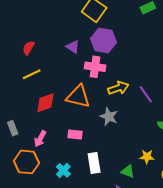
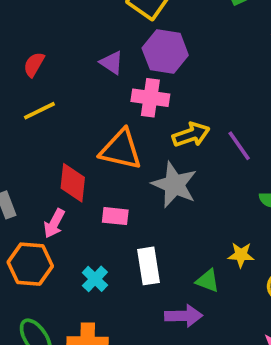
red diamond: (45, 103) -> (73, 183), moved, turned -65
gray star: (109, 116) -> (174, 185), size x1.4

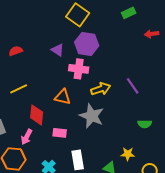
red semicircle: (34, 64) -> (16, 51), turned 40
yellow line: (39, 111) -> (19, 89), moved
purple line: (239, 146) -> (133, 86), moved
orange triangle: (121, 150) -> (63, 97), size x0.7

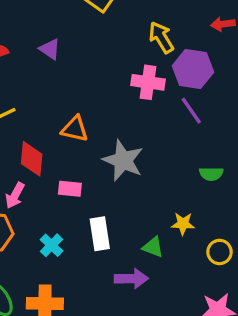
purple hexagon: (87, 44) -> (193, 69), moved
purple triangle: (58, 50) -> (50, 49), moved
pink cross: (79, 69) -> (148, 82), moved
yellow arrow: (101, 89) -> (161, 37), moved, turned -102

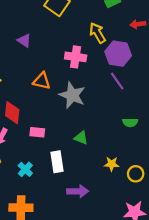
pink cross: (148, 82) -> (76, 57), moved
orange triangle: (75, 129) -> (42, 81), moved
gray star: (123, 160) -> (72, 95), moved
yellow star: (183, 224) -> (112, 164), moved
green triangle: (153, 247) -> (81, 138), moved

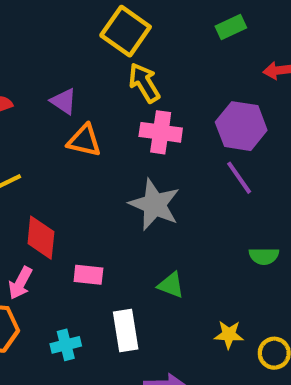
yellow arrow: (97, 33) -> (144, 83), moved
orange triangle: (42, 81) -> (84, 141), moved
cyan cross: (25, 169) -> (66, 345), turned 32

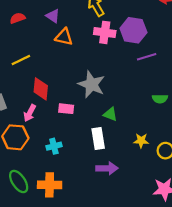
purple hexagon: (241, 126) -> (133, 30), moved
purple line: (239, 178) -> (147, 57), turned -72
gray star: (155, 205) -> (91, 84), moved
white rectangle: (126, 330) -> (98, 138), moved

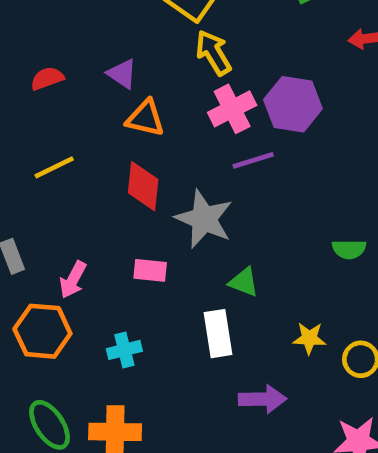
pink cross: (105, 32) -> (232, 109), turned -35
purple line: (147, 57) -> (253, 160), moved
red diamond: (41, 89) -> (143, 186), moved
purple arrow: (107, 168) -> (262, 399), moved

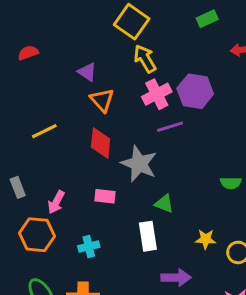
red semicircle: (47, 78) -> (28, 53), moved
orange triangle: (145, 118) -> (102, 100), turned 35

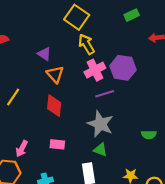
yellow line: (44, 131) -> (13, 97), turned -30
gray star: (139, 164) -> (100, 124), moved

